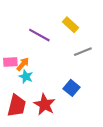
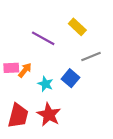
cyan star: (26, 77) -> (45, 84), moved
blue square: (71, 88) -> (70, 78), moved

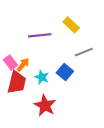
purple line: (43, 38) -> (40, 35), turned -35
pink rectangle: (11, 68) -> (10, 63), turned 56
red trapezoid: (18, 116) -> (17, 82), moved

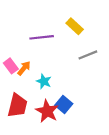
blue square: (65, 72) -> (64, 104), moved
red trapezoid: (17, 82) -> (17, 106), moved

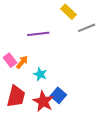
yellow rectangle: (75, 26) -> (68, 12), moved
gray line: (88, 55) -> (87, 28), moved

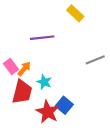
gray line: (87, 28) -> (95, 60), moved
red trapezoid: (16, 96) -> (22, 92), moved

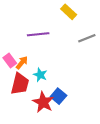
gray line: (95, 60) -> (87, 38), moved

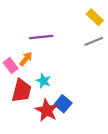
yellow rectangle: (69, 12) -> (95, 17), moved
orange arrow: (22, 63) -> (26, 59), moved

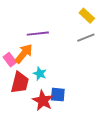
orange arrow: (26, 59) -> (24, 54), size x1.5
blue square: (63, 104) -> (58, 95), turned -35

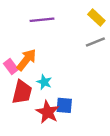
purple line: (38, 34) -> (42, 20), moved

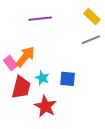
blue square: (64, 105) -> (68, 79), moved

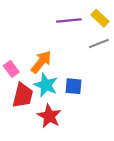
purple line: (40, 19) -> (69, 20), moved
orange arrow: (25, 57) -> (41, 62), moved
cyan star: (42, 78) -> (46, 85), size x1.5

